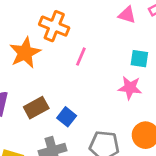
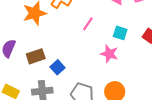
pink line: (81, 57) -> (88, 24), moved

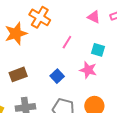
blue square: (58, 67) -> (57, 76), moved

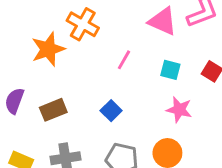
pink triangle: (94, 17) -> (163, 21), size x1.5
pink star: (88, 70) -> (179, 110), moved

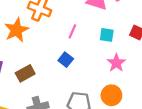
pink star: (179, 110) -> (116, 63), turned 30
blue square: (111, 111) -> (66, 60), moved

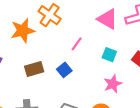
brown rectangle: (25, 73) -> (34, 69), moved

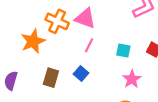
pink triangle: (107, 19) -> (85, 18), moved
brown rectangle: (34, 69) -> (51, 78), turned -48

